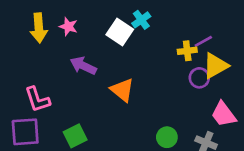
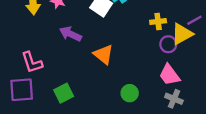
purple line: (203, 41) -> (194, 20), moved
pink trapezoid: (224, 114) -> (169, 75), moved
green circle: (167, 137) -> (130, 93), moved

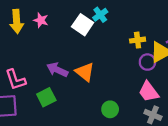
purple arrow: (70, 34) -> (57, 70), moved
green square: (64, 93) -> (46, 97), moved

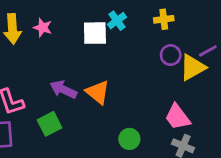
white square: (83, 25) -> (95, 33), turned -35
yellow cross: (138, 40) -> (164, 19), moved
purple circle: (147, 62) -> (171, 55), moved

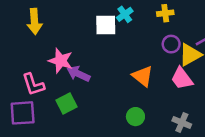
pink star: (43, 28) -> (61, 61), moved, size x1.5
orange triangle: (98, 92) -> (143, 76), moved
pink trapezoid: (178, 117) -> (182, 79), moved

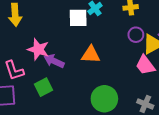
orange triangle: (143, 76) -> (91, 55), moved, turned -36
green circle: (135, 117) -> (104, 99), size x1.6

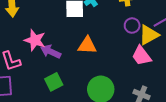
green square: (43, 87) -> (54, 82), moved

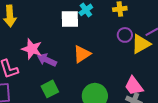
orange triangle: (87, 45) -> (82, 54), turned -36
pink trapezoid: (141, 56) -> (134, 86), moved

